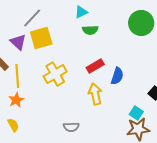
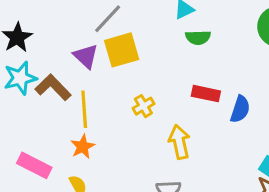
red rectangle: (95, 66) -> (206, 94), turned 42
yellow cross: (55, 74) -> (143, 106), size x0.6
yellow arrow: (95, 94) -> (179, 142), moved

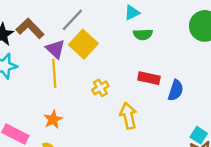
yellow square: (122, 50) -> (83, 44), turned -32
brown L-shape: (53, 87) -> (30, 28), moved
yellow line: (84, 109) -> (54, 73), moved

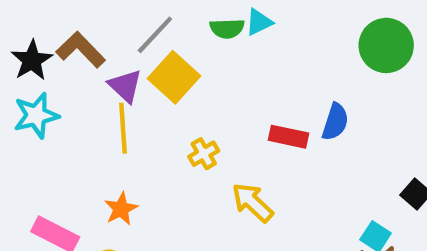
green semicircle: (143, 34) -> (227, 28), moved
blue semicircle: (176, 90) -> (335, 122), moved
yellow arrow: (128, 116) -> (252, 202), turned -35

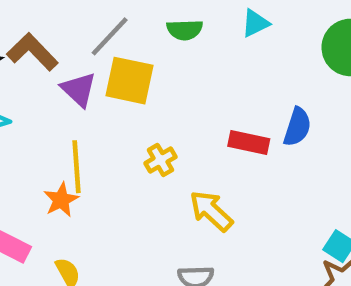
cyan triangle: (259, 22) -> (255, 23), moved
yellow square: (174, 77) -> (130, 81), turned -30
yellow line: (123, 128) -> (77, 167), moved
orange star: (121, 209) -> (61, 200), moved

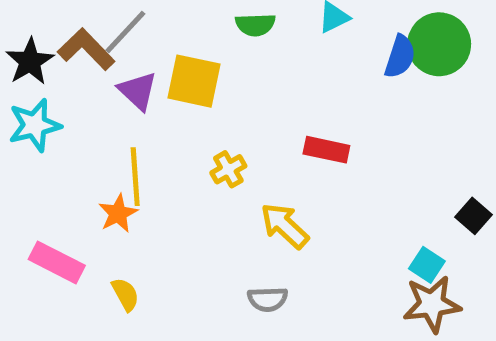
gray line: (110, 36) -> (125, 32), moved
blue semicircle: (297, 127) -> (400, 57), moved

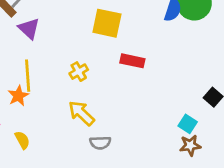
yellow square: (194, 81) -> (107, 23), moved
yellow arrow: (285, 226) -> (81, 113), moved
brown star: (432, 304) -> (190, 145), size x0.7

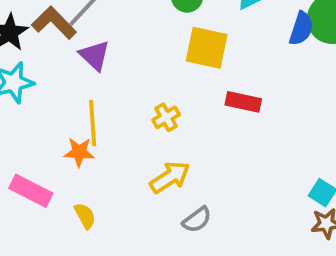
orange star: (18, 96) -> (79, 152), turned 30
yellow arrow: (81, 113) -> (170, 177), turned 104
gray semicircle: (100, 143) -> (197, 220), turned -35

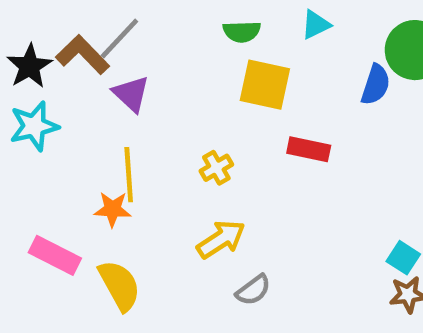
blue semicircle: (301, 28) -> (376, 85), moved
yellow semicircle: (85, 216) -> (119, 285), size x1.6

